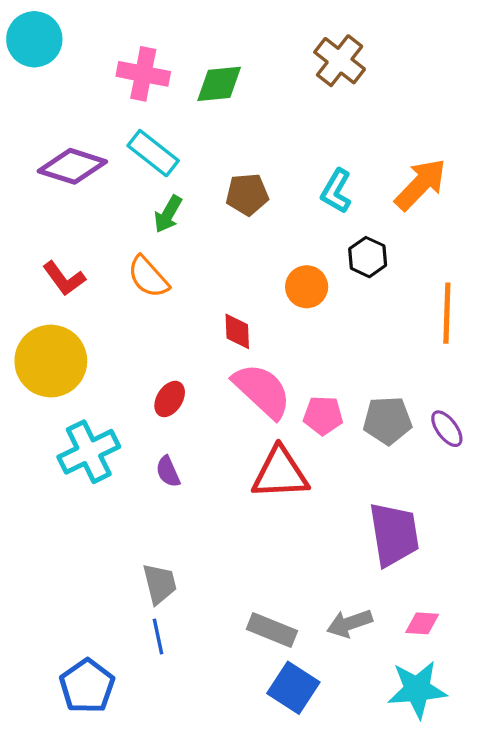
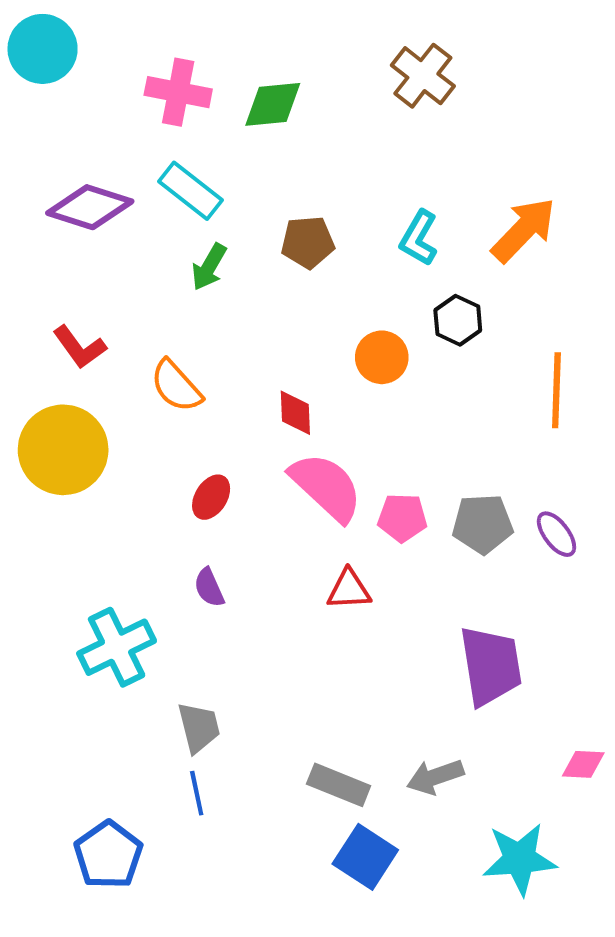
orange semicircle: (148, 277) -> (176, 386), moved
cyan cross: (89, 452) -> (117, 647), moved
red triangle: (280, 473) -> (349, 590), size x0.6
pink diamond: (422, 623) -> (583, 764), moved

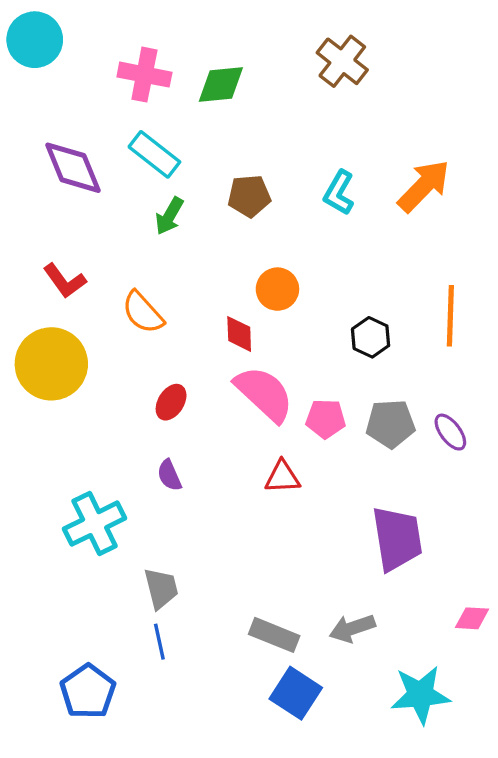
purple diamond: (90, 207) -> (73, 168), turned 50
black hexagon: (458, 320) -> (371, 337), moved
orange circle: (382, 357) -> (277, 289), moved

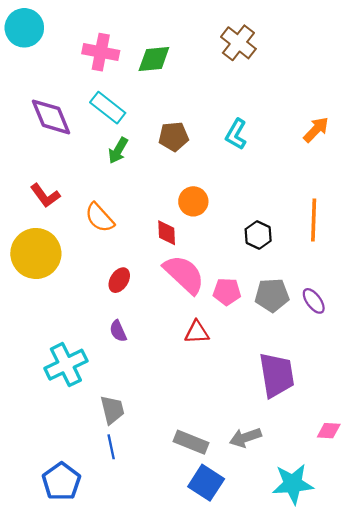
orange arrow: (424, 186) -> (316, 130), moved, size x0.7

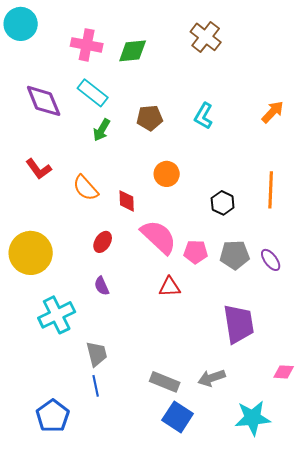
red diamond: (167, 233) -> (127, 201), moved
yellow circle: (36, 253) -> (31, 253), moved

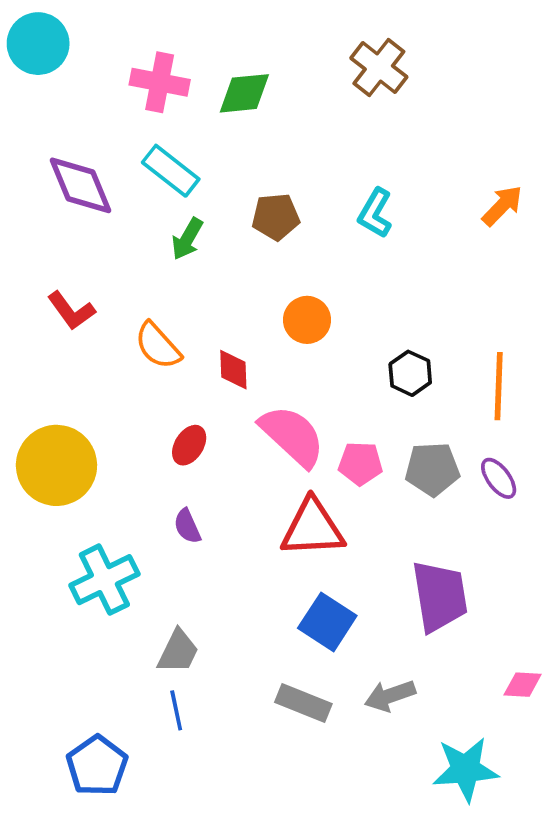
orange line: (271, 190) -> (499, 386), moved
red triangle: (170, 287) -> (313, 528), size x1.6
gray trapezoid: (97, 354) -> (178, 651), turned 40
blue square: (178, 417) -> (327, 622), moved

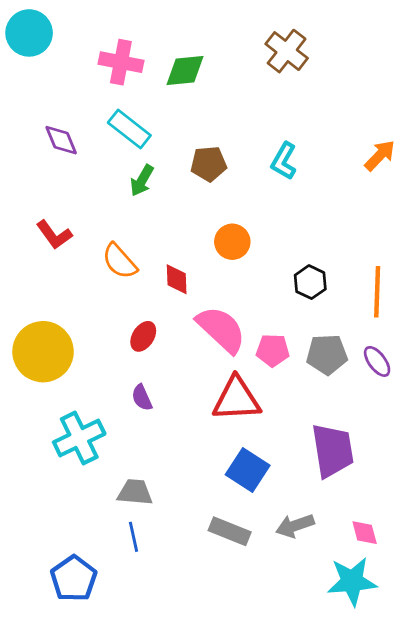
purple diamond: (80, 185) -> (61, 140), size x0.7
gray trapezoid: (178, 651) -> (135, 492), turned -111
pink diamond: (523, 685) -> (365, 533), moved, turned 72

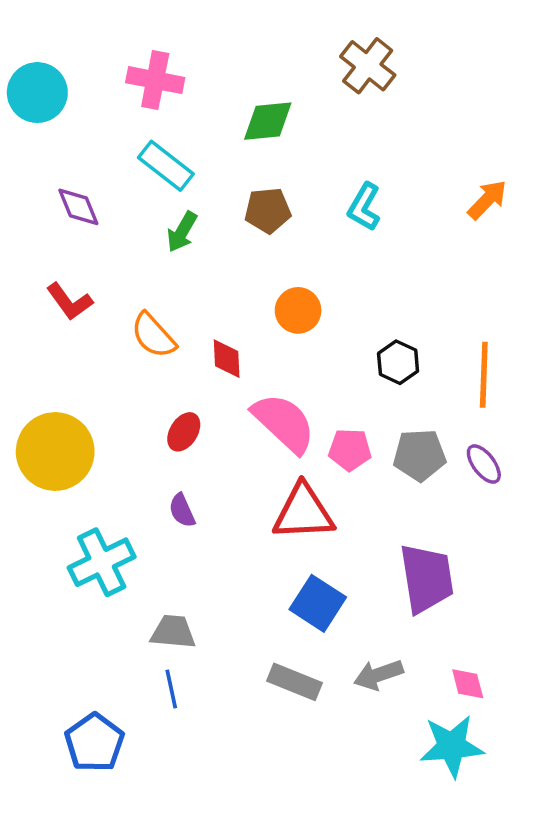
cyan circle: (29, 33) -> (37, 93), moved
green diamond: (185, 71) -> (268, 121), moved
purple diamond: (61, 140) -> (78, 207), moved

